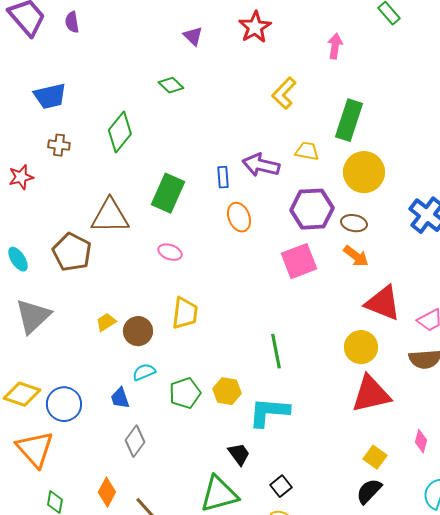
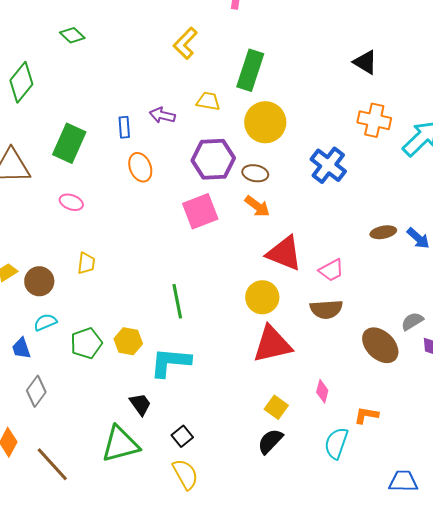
purple arrow: (261, 165) -> (162, 115), size x0.7
yellow trapezoid: (185, 313) -> (86, 263), size x0.7

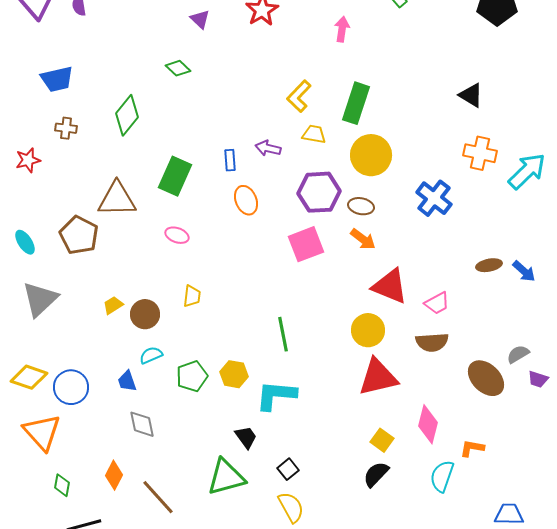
yellow L-shape: (185, 43) -> (299, 96), moved
gray diamond: (36, 391) -> (142, 424), turned -48
pink diamond: (322, 391) -> (428, 424), size x1.6

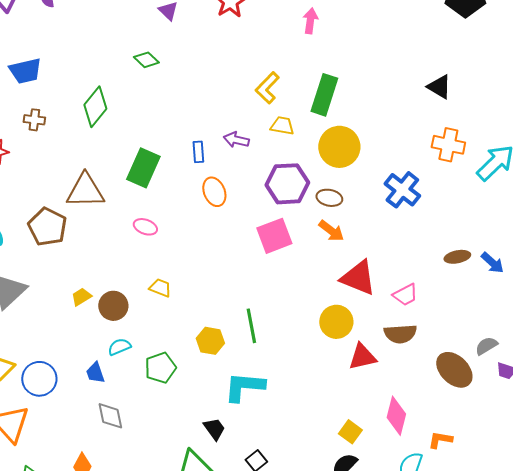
yellow trapezoid: (192, 296) -> (160, 288), turned -75
yellow hexagon: (234, 374) -> (210, 341), moved
red triangle: (378, 377) -> (362, 357), moved, size x0.7

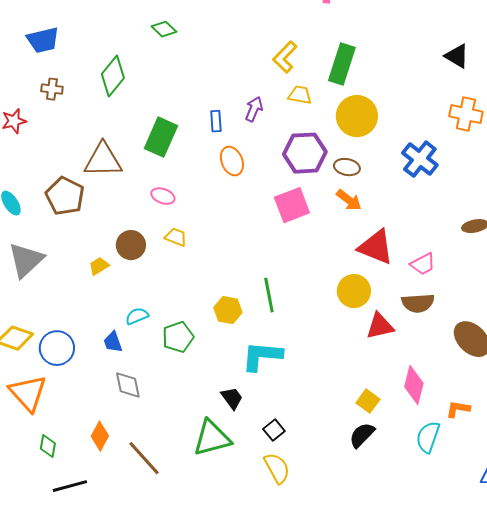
purple arrow: (236, 140) -> (254, 109), turned 100
yellow trapezoid: (160, 288) -> (176, 237), moved
brown circle: (113, 306) -> (131, 245), moved

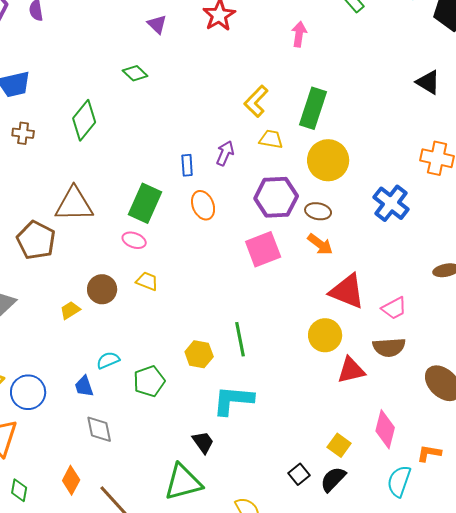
black triangle: (457, 56) -> (428, 82), moved
green rectangle: (161, 137) -> (145, 203), moved
black square: (274, 430) -> (299, 474), moved

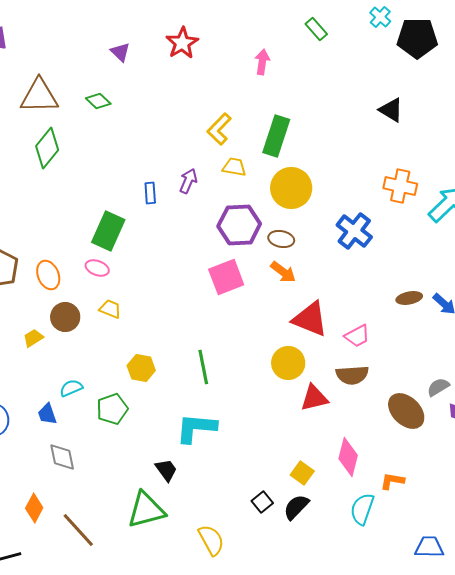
brown triangle: (74, 204) -> (39, 96), moved
orange ellipse: (203, 205) -> (48, 275), moved
yellow hexagon: (199, 354) -> (141, 368), moved

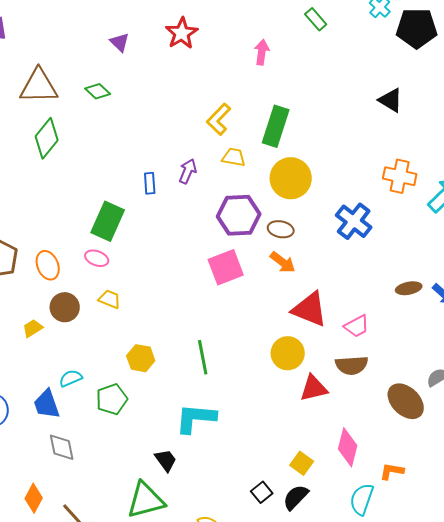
blue trapezoid: (47, 414) -> (47, 404), size x1.4

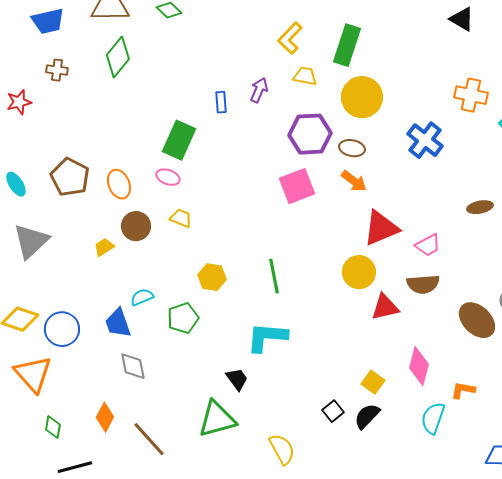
red triangle: (310, 309) -> (381, 228), turned -45

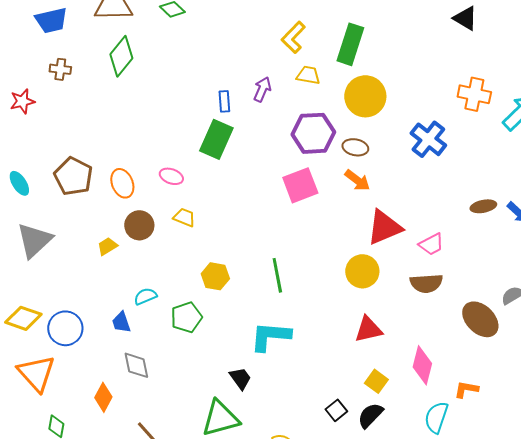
green rectangle: (179, 140) -> (216, 139), moved
red triangle: (385, 307) -> (368, 329), moved
blue trapezoid: (118, 323) -> (121, 322), size x0.7
orange diamond: (105, 417) -> (103, 397), moved

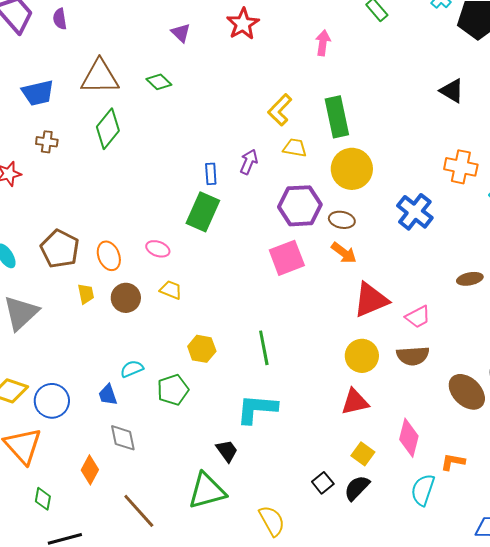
green rectangle: (350, 44) -> (337, 117), turned -30
yellow trapezoid: (107, 246) -> (86, 294), moved, turned 110
yellow circle: (362, 271) -> (362, 356), moved

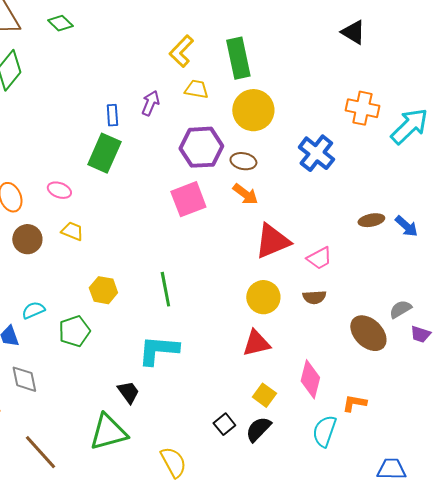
brown semicircle: (413, 356) -> (314, 297), size x0.7

